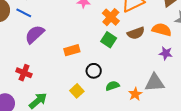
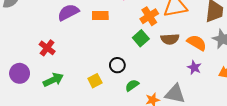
orange rectangle: (72, 50) -> (100, 16), moved
green semicircle: (113, 86) -> (132, 85), turned -32

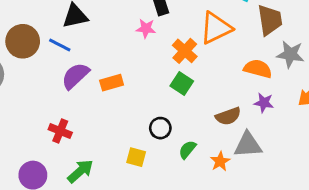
orange rectangle: (100, 16) -> (112, 83), moved
brown semicircle: (170, 39) -> (228, 116), moved
yellow square: (95, 81) -> (136, 157), turned -32

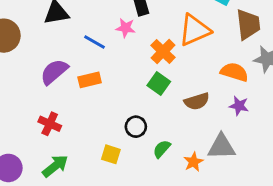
blue line: (60, 45) -> (95, 42), moved
brown semicircle: (228, 116) -> (197, 101), moved
red cross: (60, 131) -> (50, 124), moved

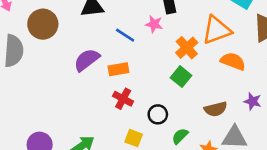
orange semicircle: (234, 72) -> (233, 61), moved
brown semicircle: (197, 101) -> (216, 109), moved
red cross: (50, 124) -> (123, 99), moved

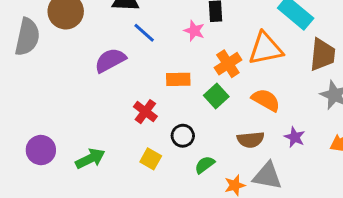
blue line: (125, 35) -> (144, 33), moved
orange semicircle: (233, 61) -> (266, 100), moved
orange rectangle: (118, 69) -> (178, 79), moved

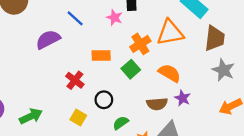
purple star: (295, 137) -> (183, 98), moved

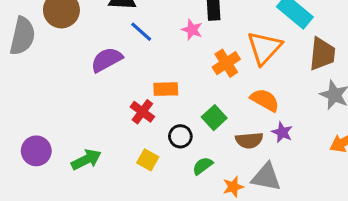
orange triangle: (170, 33) -> (264, 48), turned -36
orange rectangle: (101, 55) -> (166, 89), moved
green square: (131, 69) -> (214, 118), moved

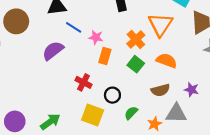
pink star: (192, 30) -> (96, 37), moved
orange rectangle: (166, 89) -> (105, 56), moved, turned -63
green square: (214, 118) -> (136, 64), moved
purple star: (282, 132) -> (191, 90), moved
yellow square: (148, 160) -> (93, 115), size x1.5

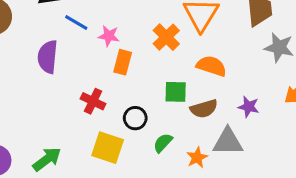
purple semicircle: (53, 51) -> (48, 57), turned -45
green square: (136, 64) -> (176, 92), moved, turned -35

